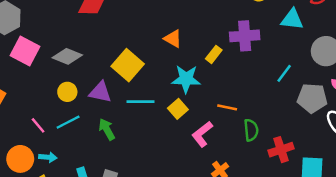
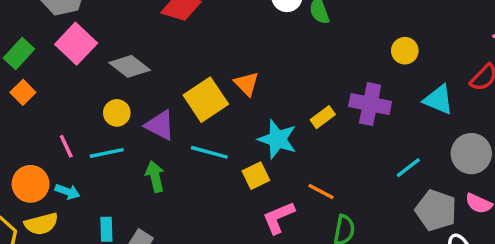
orange triangle: (173, 39) -> (247, 84), moved

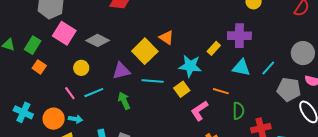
cyan triangle: (438, 100) -> (241, 68), moved
yellow circle: (117, 113) -> (81, 68), moved
purple triangle: (160, 125) -> (121, 71), turned -30

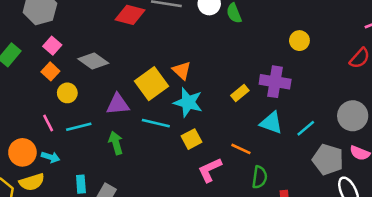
pink square: (64, 33) -> (52, 46), size x0.6
cyan star: (190, 66) -> (188, 102), moved
orange square: (39, 67) -> (50, 71), moved

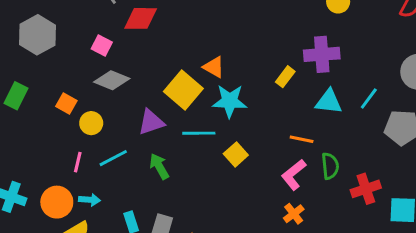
pink square: (52, 46) -> (102, 45), moved
pink line: (48, 123) -> (78, 162), turned 54
yellow square: (191, 139) -> (236, 154), moved
pink L-shape: (210, 170) -> (294, 175), moved

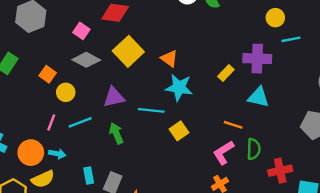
yellow square: (183, 90) -> (128, 51), moved
cyan line: (369, 99) -> (291, 39), moved, turned 36

